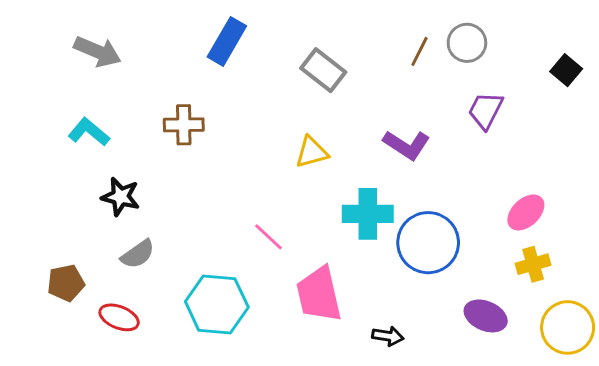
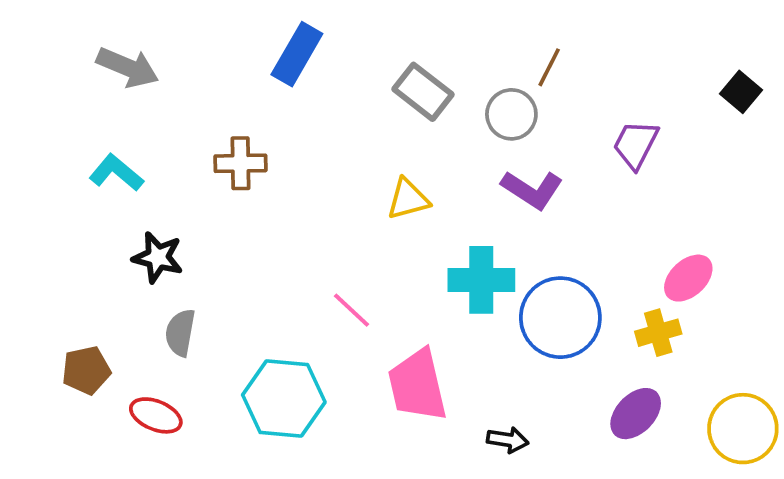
gray circle: (467, 43) -> (511, 114), moved
gray semicircle: (138, 254) -> (180, 333), turned 135
yellow cross: (533, 264) -> (658, 333), moved
purple ellipse: (486, 316) -> (636, 414), turned -69

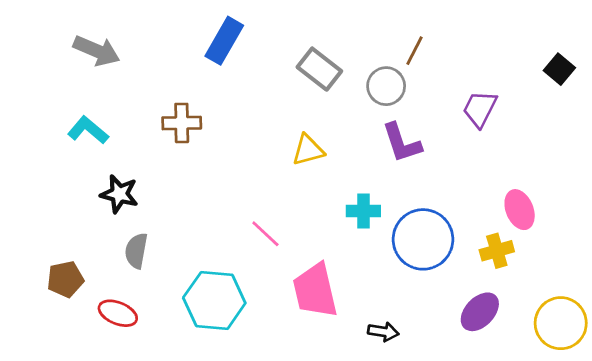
purple L-shape: (532, 190) -> (402, 143), turned 39
pink ellipse: (688, 278) -> (520, 210), turned -69
cyan cross: (481, 280) -> (363, 211), size x0.7

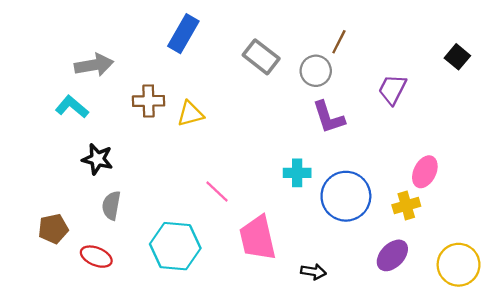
gray arrow: (97, 51) -> (94, 65), moved, turned -33
yellow triangle: (308, 150) -> (190, 114), moved
pink ellipse: (520, 210) -> (425, 172), turned 48

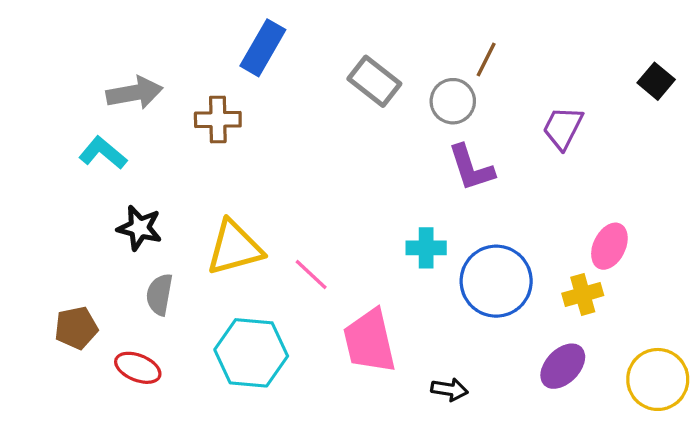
brown cross: (149, 101) -> (218, 120), moved
yellow triangle: (190, 114) -> (234, 248), moved, size x1.5

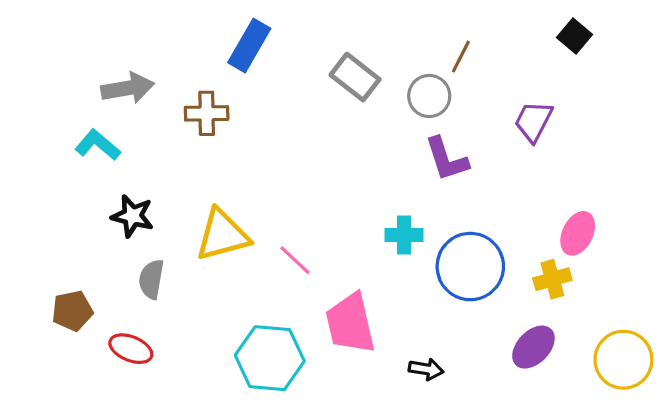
black square: (656, 81) -> (575, 36), moved
cyan hexagon: (251, 353) -> (270, 358), moved

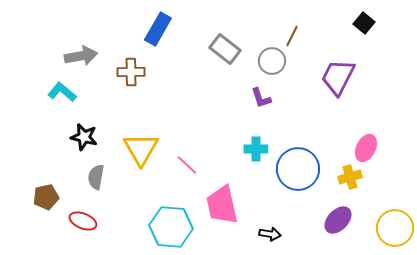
purple trapezoid: (533, 121) -> (338, 77), size x1.4
purple L-shape: (447, 159) -> (261, 98), moved, size x0.7
yellow triangle: (222, 235) -> (141, 149), turned -45

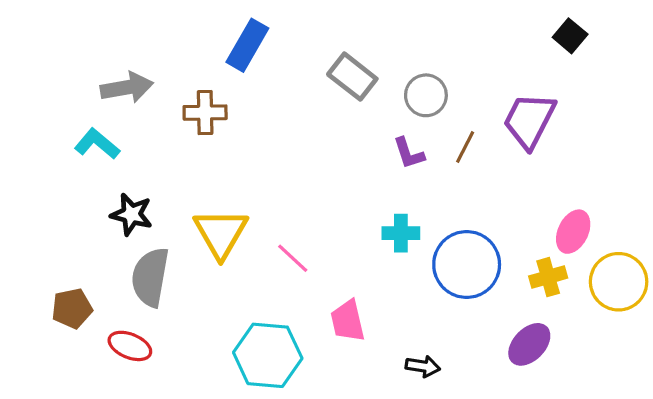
brown line: (292, 36) -> (465, 147), moved
gray semicircle: (96, 177) -> (150, 277), size x1.5
pink trapezoid: (222, 205) -> (348, 321), size x0.7
yellow circle: (395, 228) -> (619, 282), moved

